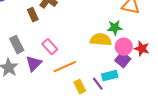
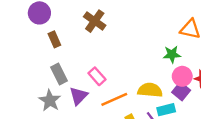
brown rectangle: (33, 15) -> (54, 39), moved
yellow semicircle: (101, 40) -> (150, 90), moved

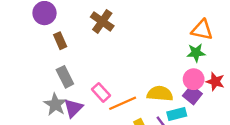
green star: (172, 54) -> (196, 53), moved
pink rectangle: (97, 76) -> (101, 92), moved
purple triangle: (79, 96) -> (73, 108), moved

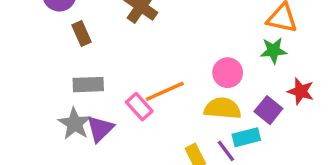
gray rectangle: (65, 77) -> (88, 85), turned -65
pink circle: (194, 79) -> (228, 73), moved
orange line: (123, 103) -> (165, 91), moved

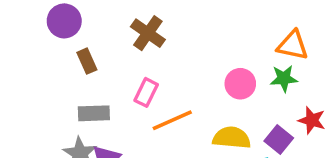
pink circle: (228, 73) -> (240, 84), moved
pink rectangle: (139, 107) -> (146, 92), moved, turned 68

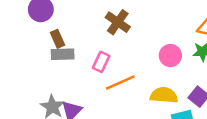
brown cross: (148, 33) -> (118, 22), moved
gray rectangle: (94, 113) -> (63, 54), moved

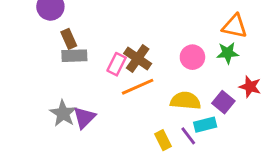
brown cross: (118, 22) -> (138, 59), moved

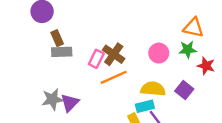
red star: (250, 87) -> (206, 66), moved
gray star: (63, 113) -> (52, 99), turned 30
cyan rectangle: (205, 125) -> (145, 106), moved

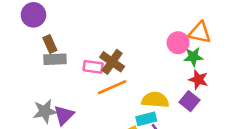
pink circle: (159, 53) -> (178, 43), moved
pink rectangle: (96, 59) -> (93, 67), turned 72
red star: (206, 66) -> (198, 80), moved

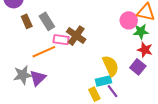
gray rectangle: (55, 59) -> (47, 21), moved, turned 60
orange line: (112, 87) -> (44, 52), moved
yellow semicircle: (155, 100) -> (111, 66), turned 60

